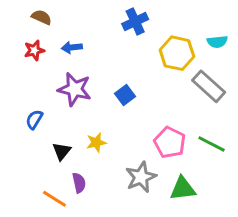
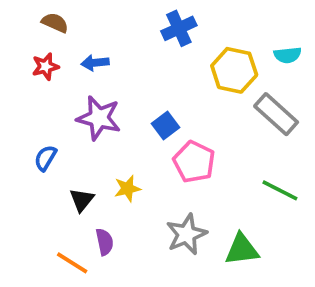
pink pentagon: (170, 142) -> (194, 162), moved

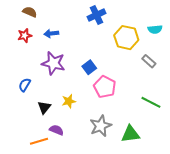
gray rectangle: (276, 114) -> (149, 61), size x0.6
purple semicircle: (105, 242) -> (56, 130), turned -56
orange line: (72, 263) -> (39, 141), turned -48

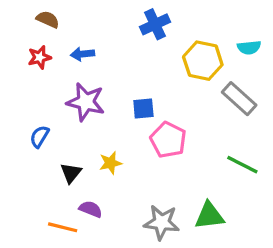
gray rectangle: (149, 61) -> (239, 99), size x1.5
blue square: (89, 67) -> (143, 108), turned 32
gray star: (101, 126) -> (162, 222), moved, turned 30
orange line: (39, 141) -> (63, 227), turned 30

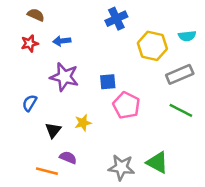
gray rectangle: (239, 99) -> (180, 74), turned -65
green line: (242, 165) -> (181, 110), moved
green triangle: (209, 216) -> (157, 162), turned 35

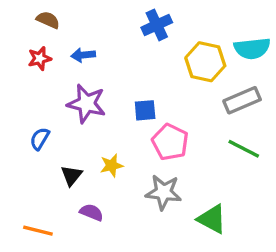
cyan semicircle: (187, 36) -> (252, 48), size x1.5
gray star: (121, 167) -> (163, 192), moved
orange line: (47, 171) -> (38, 231), moved

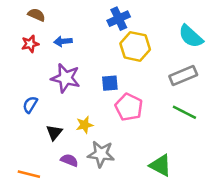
cyan semicircle: (252, 48) -> (191, 36), turned 48
yellow hexagon: (205, 62) -> (135, 46), moved
gray star: (163, 192) -> (101, 154), moved

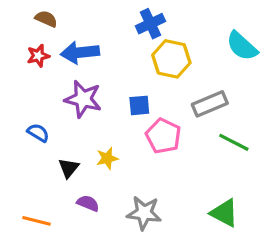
blue arrow: (63, 41) -> (80, 52), size x1.6
gray rectangle: (183, 76) -> (210, 104), moved
blue semicircle: (30, 105) -> (38, 133), turned 90
gray star: (101, 154) -> (144, 213), moved
green triangle: (160, 165) -> (224, 213), moved

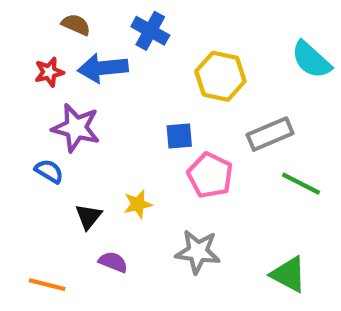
brown semicircle: (46, 19) -> (76, 25), moved
blue cross: (150, 24) -> (150, 31), moved, turned -36
purple star: (83, 99) -> (76, 128), moved
gray star: (144, 213) -> (198, 252), moved

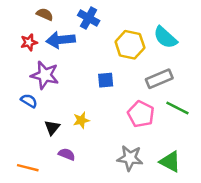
cyan semicircle: (311, 60) -> (165, 37), moved
pink pentagon: (210, 175) -> (141, 114), moved
gray star: (198, 252) -> (130, 158), moved

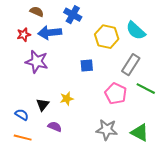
gray rectangle: (159, 79) -> (131, 65), turned -35
blue semicircle: (29, 101) -> (22, 115), moved

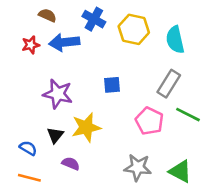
cyan semicircle: (136, 31) -> (175, 40), turned 35
yellow hexagon: (107, 37) -> (134, 29), moved
purple star: (37, 62) -> (58, 94), moved
yellow star: (67, 99) -> (86, 127), size x1.6

